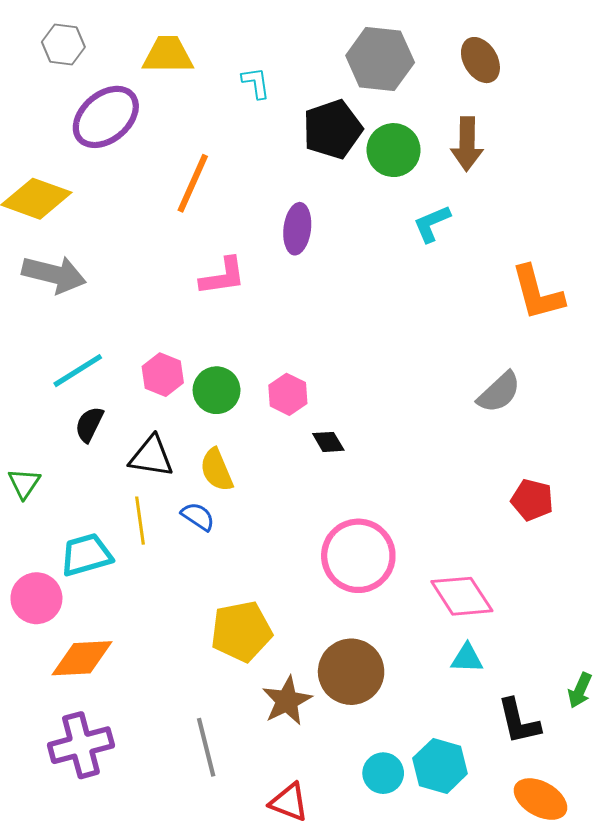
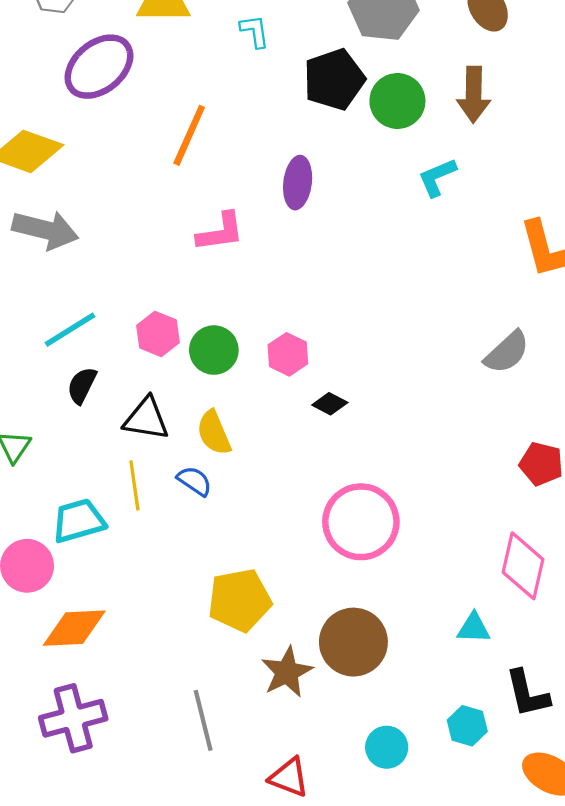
black diamond: (328, 442) -> (330, 404), turned -32
pink diamond: (462, 596) -> (523, 566), moved, turned 46
cyan hexagon: (440, 766) -> (467, 726), moved, size x0.7

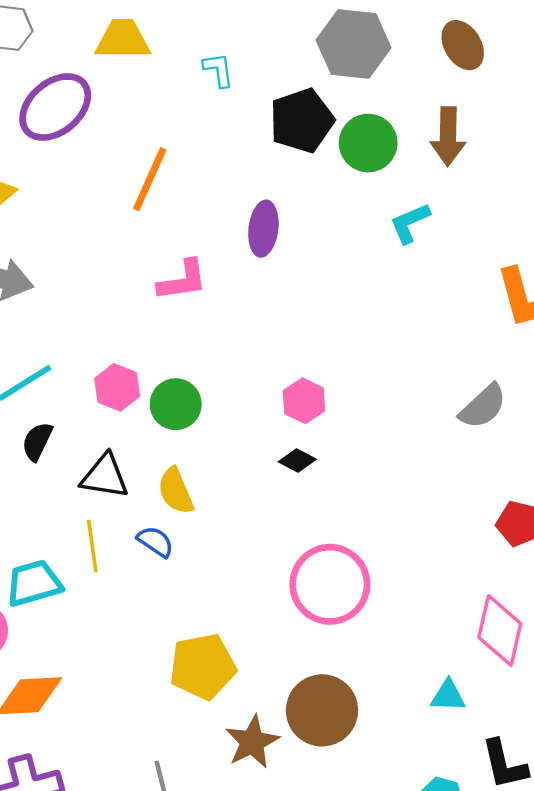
pink hexagon: (288, 354) -> (304, 401), moved

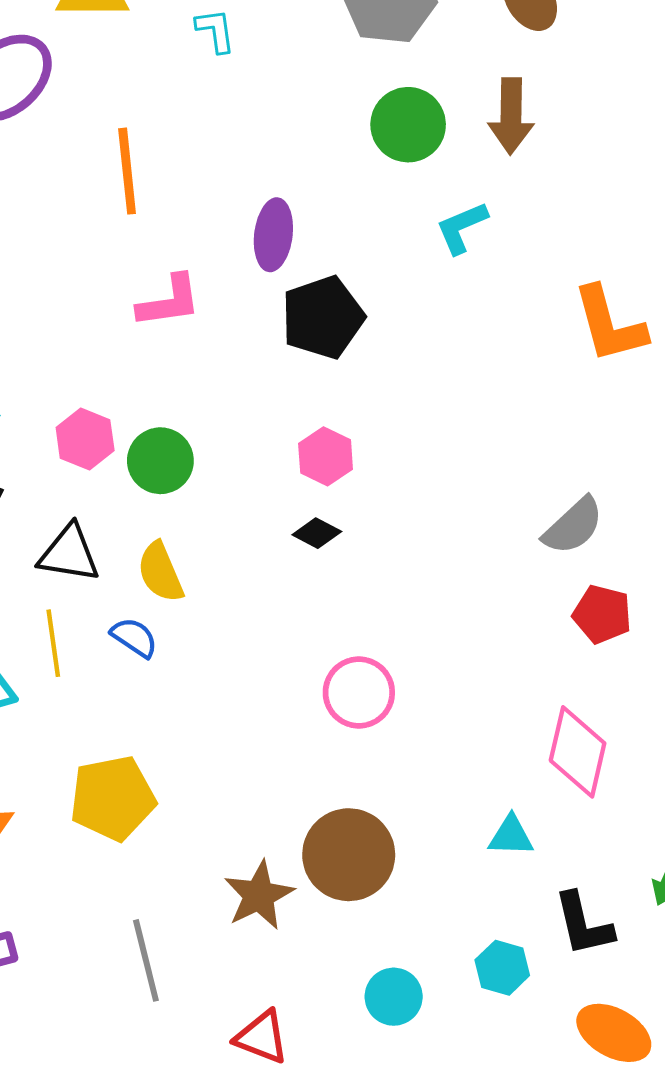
black pentagon: (302, 121) -> (323, 317), moved
orange line: (150, 179) -> (127, 171), turned -30
gray semicircle: (483, 406) -> (573, 526), moved
pink circle: (330, 584) -> (359, 692), size x0.7
yellow pentagon: (203, 666) -> (113, 798), moved

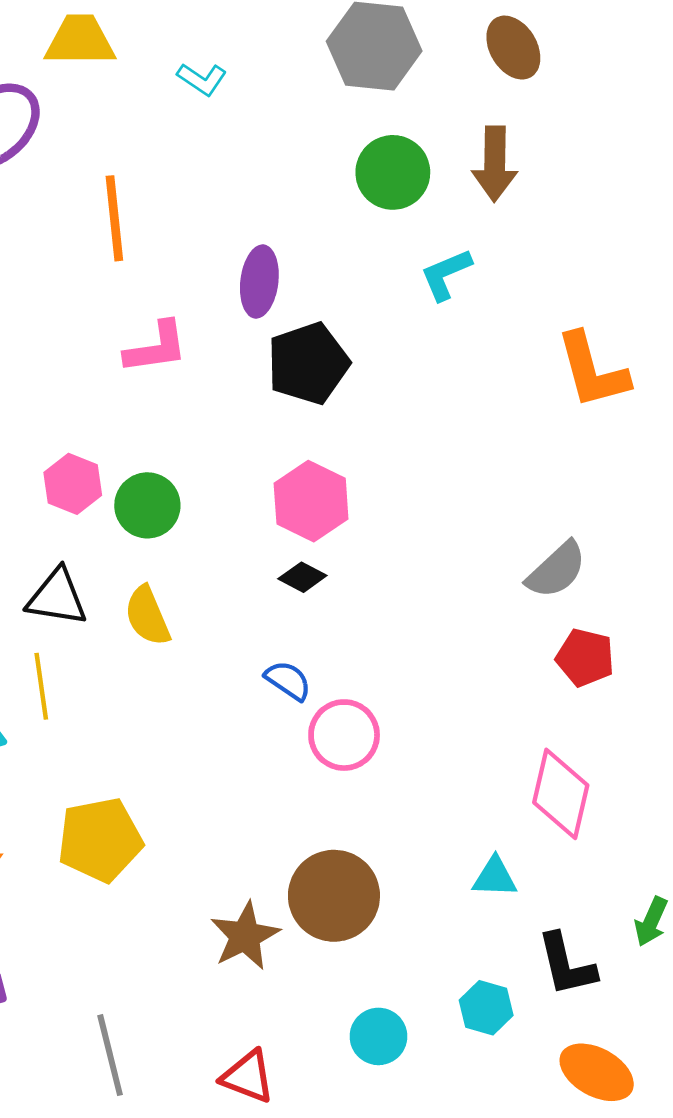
cyan L-shape: (215, 31) -> (202, 79), turned 132
pink hexagon: (326, 456) -> (311, 501), size x1.4
blue semicircle: (134, 637) -> (288, 680), moved
gray line: (146, 960) -> (110, 1055), moved

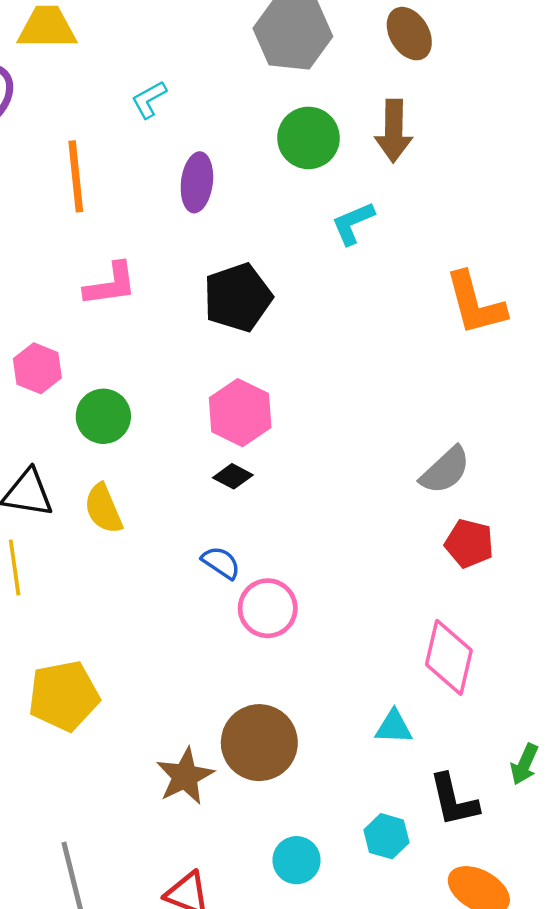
cyan L-shape: (202, 79) -> (149, 100), moved, turned 117
purple ellipse: (259, 282) -> (197, 182), moved
pink hexagon: (73, 484) -> (37, 368), moved

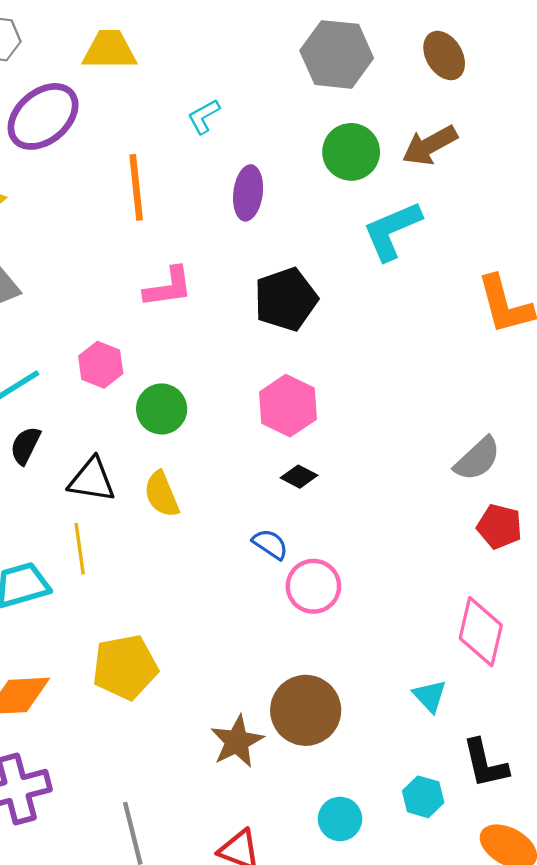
brown arrow: (394, 131) -> (430, 145), turned 60
cyan L-shape: (353, 223) -> (392, 231), size x1.5
black diamond: (233, 476) -> (299, 477), moved
cyan triangle: (394, 727) -> (430, 696), turned 45

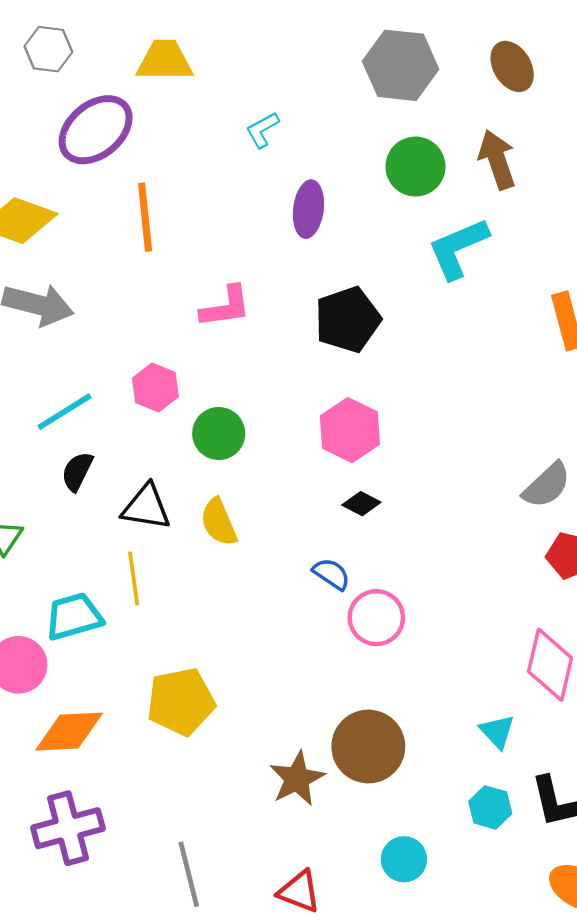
brown arrow: (430, 145) -> (497, 160), turned 100
orange line: (136, 187) -> (145, 217), moved
cyan hexagon: (423, 797) -> (490, 807), moved

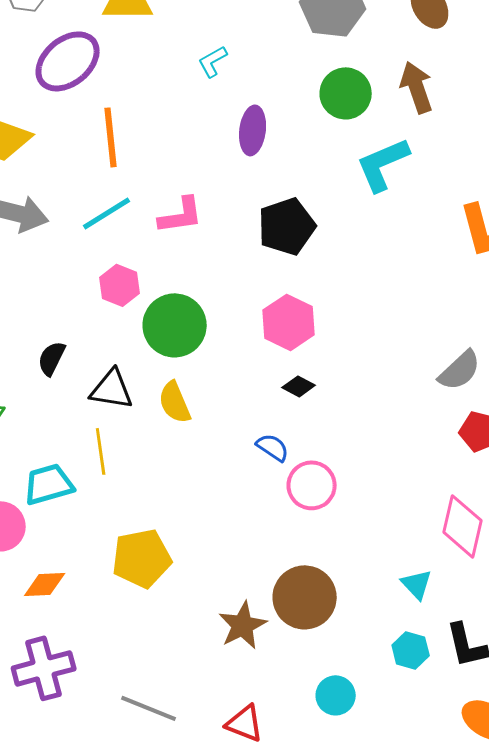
cyan line: (65, 412) -> (107, 213), moved
green circle: (219, 434) -> (175, 325), size x1.4
orange diamond: (69, 732) -> (45, 584), size x0.7
gray line: (189, 874) -> (149, 708), turned -54

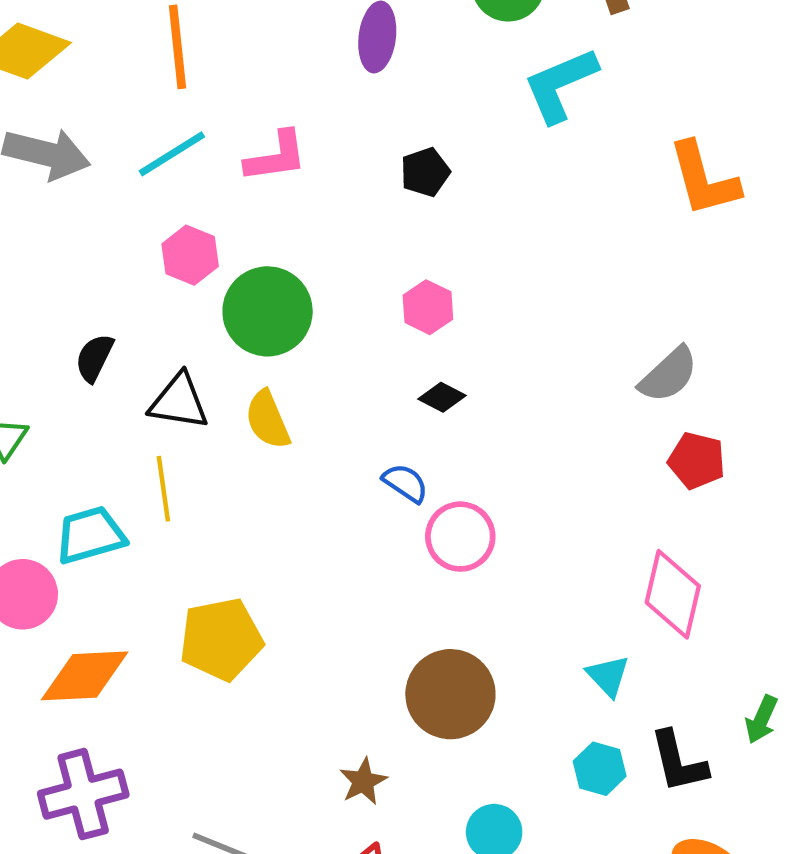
black pentagon: (287, 226) -> (425, 172), size x0.6
pink hexagon: (289, 322) -> (428, 307), size x0.7
orange diamond: (45, 584) -> (85, 676), size x1.5
brown star: (243, 625) -> (363, 781), moved, size x0.7

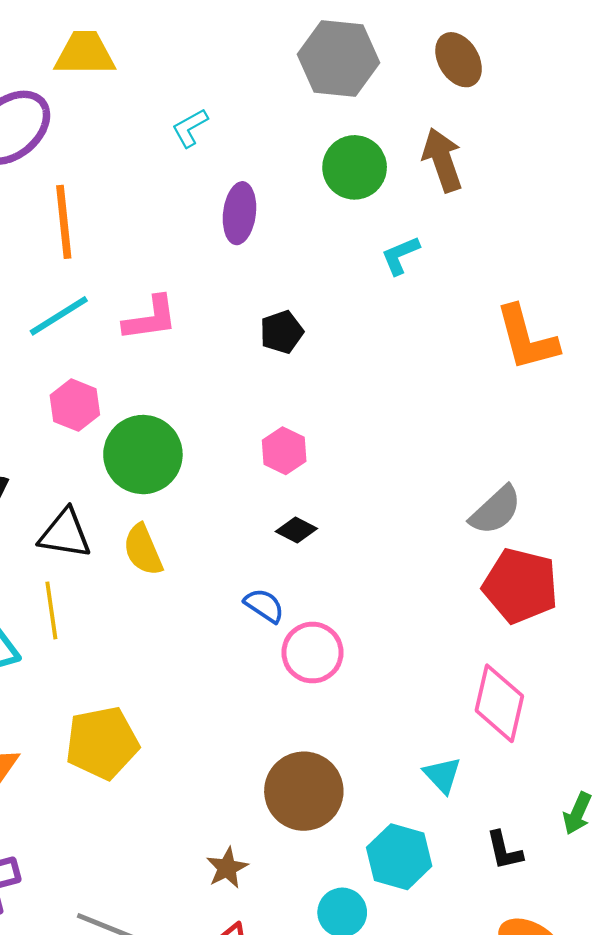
cyan L-shape: (560, 85) -> (400, 255), size x0.6
red pentagon: (697, 461) -> (520, 586), size x1.5
black L-shape: (678, 762) -> (504, 851), size x0.7
cyan hexagon: (600, 769) -> (399, 857), moved, size x1.4

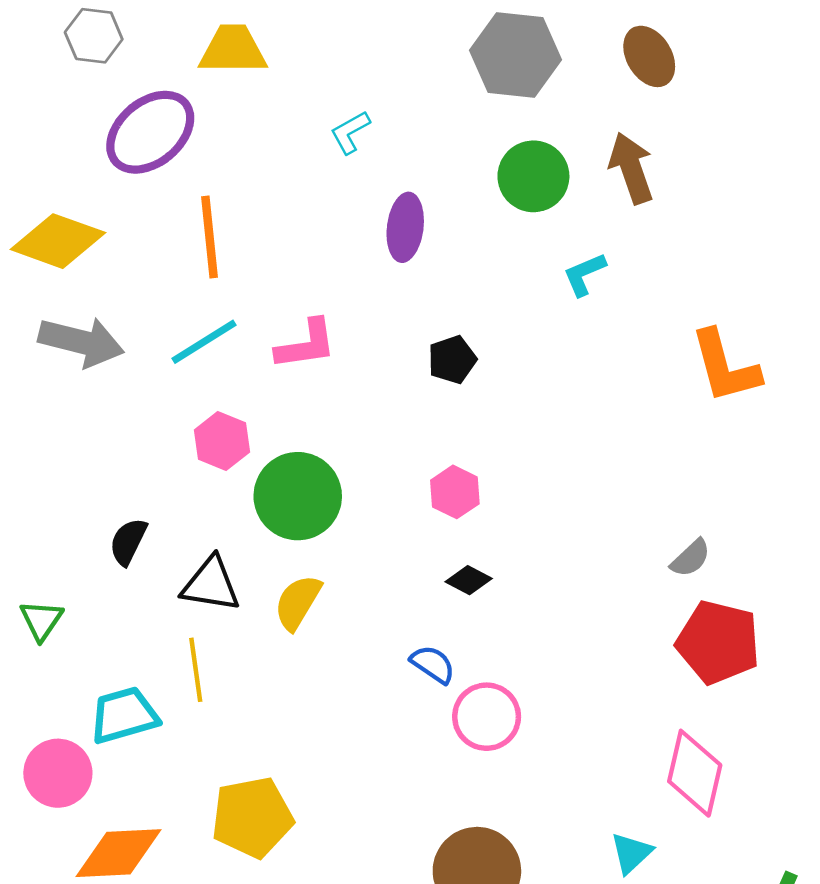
gray semicircle: (496, 510) -> (691, 558), size x0.7
yellow semicircle: (143, 550) -> (298, 602), turned 54
cyan triangle: (442, 775) -> (631, 853), turned 30

